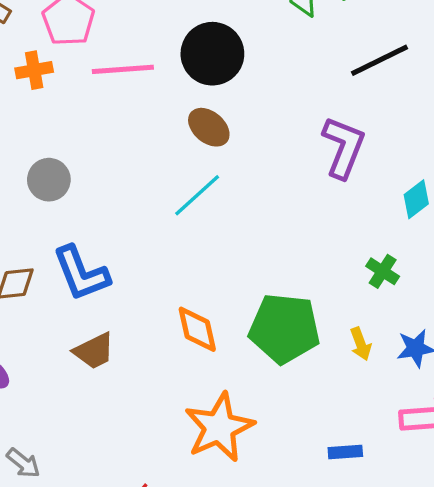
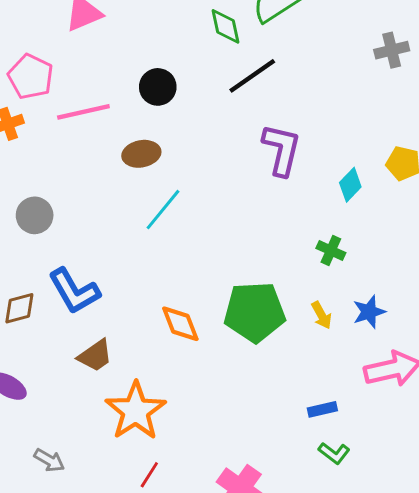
black circle: (212, 54) -> (158, 87), size x0.7
black line: (380, 60) -> (252, 76), moved
brown ellipse: (209, 127) -> (141, 154), moved, turned -42
orange star: (219, 427) -> (136, 411), moved

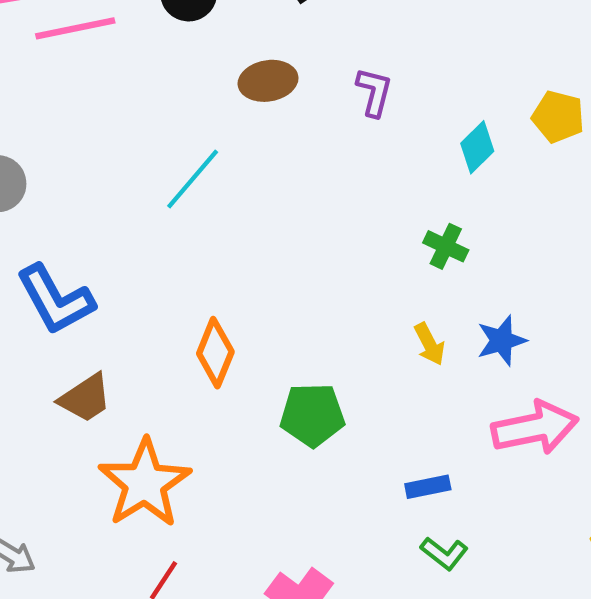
purple L-shape: (282, 150) -> (374, 92), size x0.6
brown ellipse: (141, 154) -> (268, 81), moved
green pentagon: (255, 312) -> (312, 415), moved, size x0.7
orange diamond: (180, 324) -> (215, 353), turned 42

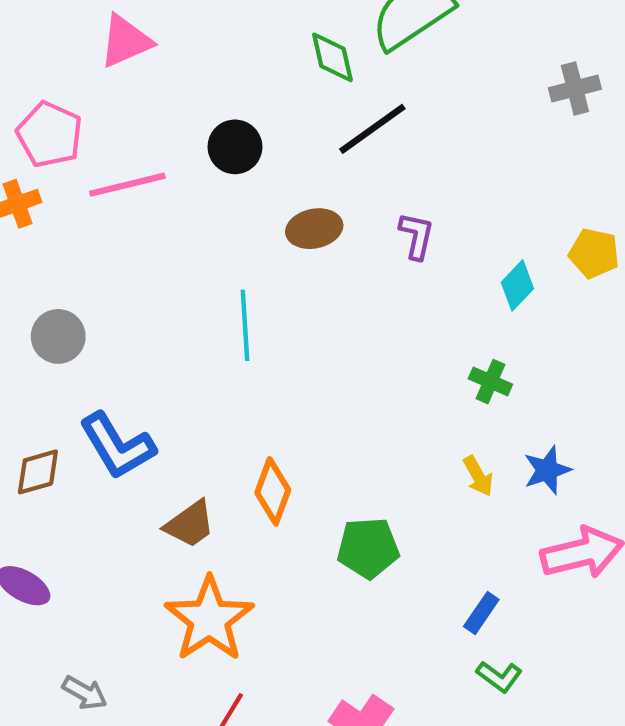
cyan line: (193, 179) -> (245, 325), turned -42
brown trapezoid: (85, 398) -> (190, 524), moved
blue rectangle: (428, 487) -> (481, 613), turned -42

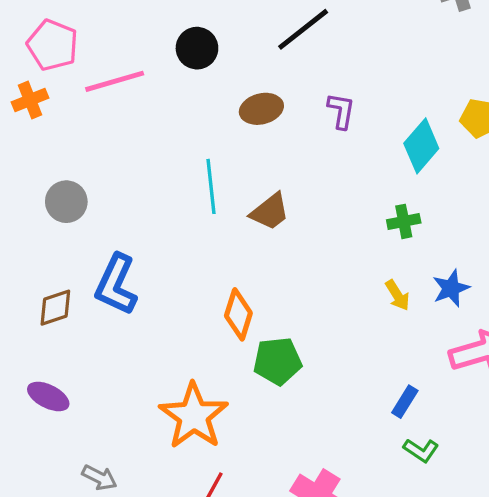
cyan diamond: (517, 285) -> (421, 146), size x1.4
green cross: (490, 382) -> (404, 221), turned -32
blue L-shape: (117, 446) -> (116, 285), turned 58
brown trapezoid: (190, 524) -> (270, 212), moved
green pentagon: (368, 548) -> (277, 361), moved

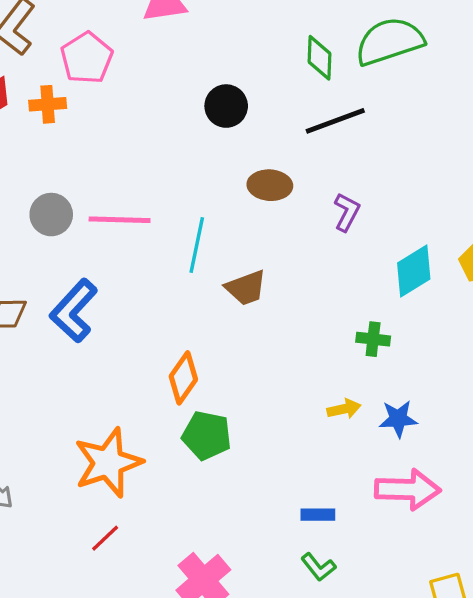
pink line: (115, 81) -> (120, 220), moved
yellow arrow: (397, 295) -> (344, 409), turned -88
blue rectangle: (405, 402) -> (318, 515), turned 40

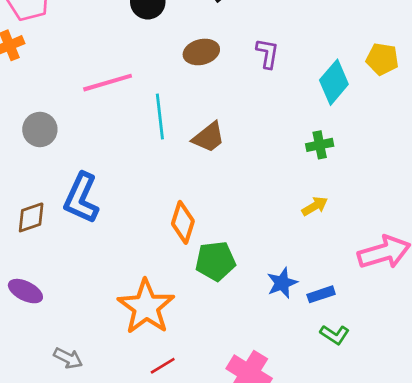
pink line: (120, 220) -> (108, 83), moved
blue star: (398, 419) -> (282, 283), moved
red line: (105, 538) -> (163, 366), turned 30

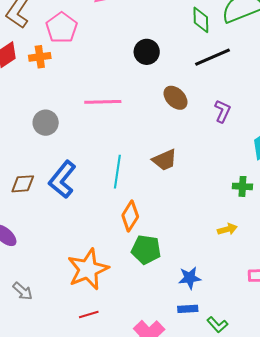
brown ellipse: (201, 52) -> (176, 98), turned 45
cyan line: (160, 116) -> (117, 172), moved
blue rectangle: (321, 294) -> (188, 309), moved

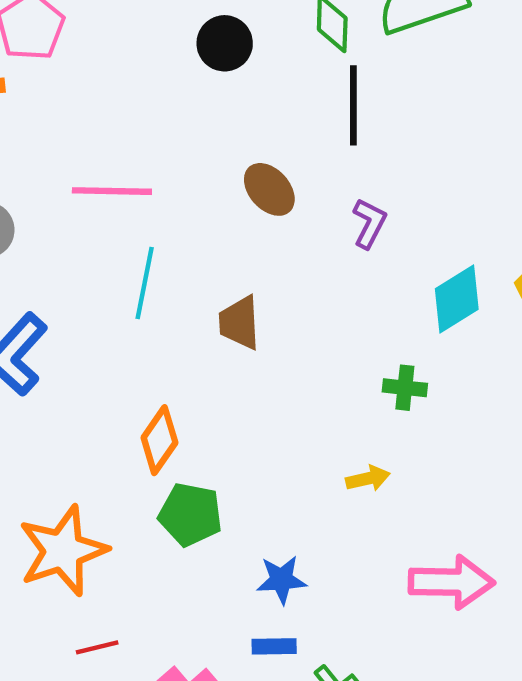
black circle: (147, 52) -> (225, 43), moved
black line: (213, 57) -> (353, 105), turned -69
brown trapezoid: (165, 160) -> (239, 323), turned 108
cyan line: (117, 172) -> (145, 283), moved
red line: (89, 315) -> (97, 647), moved

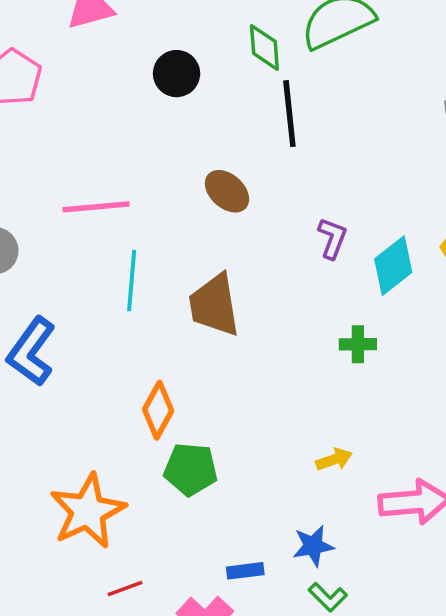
purple L-shape: (369, 223) -> (332, 238), moved
brown trapezoid: (239, 323) -> (214, 305), size x1.4
yellow arrow: (368, 479) -> (334, 459), moved
blue star: (281, 580) -> (313, 546), moved
blue rectangle: (274, 646) -> (245, 571), moved

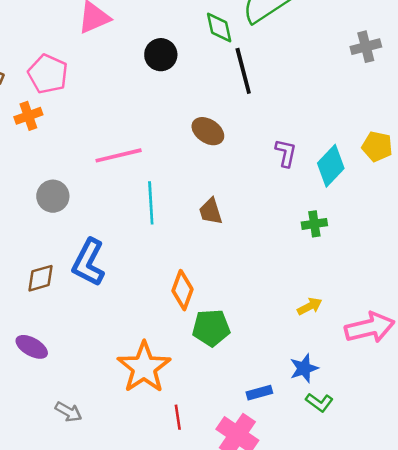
brown trapezoid: (214, 305) -> (211, 211), size x0.6
red line: (125, 589) -> (178, 417), turned -70

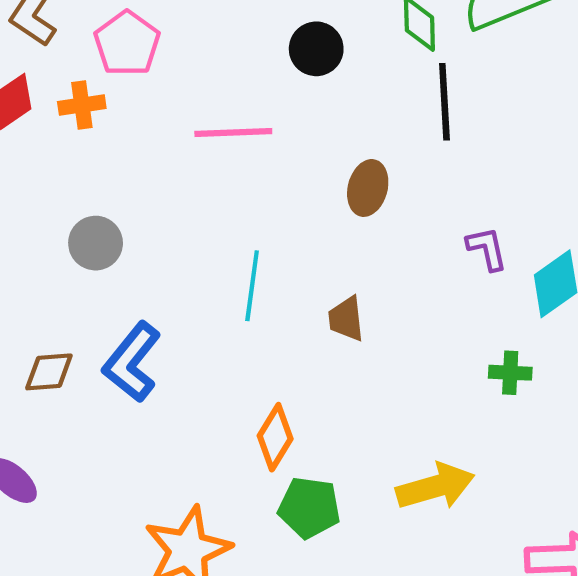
brown ellipse: (208, 131) -> (368, 188), turned 60
purple L-shape: (286, 153) -> (487, 249), turned -36
pink line: (119, 155) -> (233, 132), moved
yellow arrow: (310, 306) -> (435, 486), moved, size x1.8

